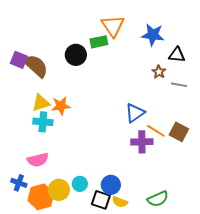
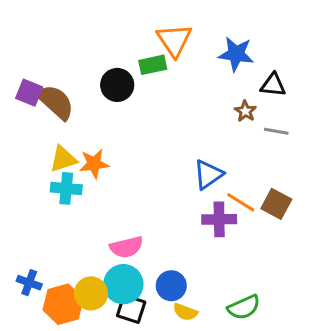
pink semicircle: (38, 160) -> (126, 247), moved
cyan circle: (80, 184) -> (123, 284), size x1.6
black square: (101, 200) -> (131, 309), moved

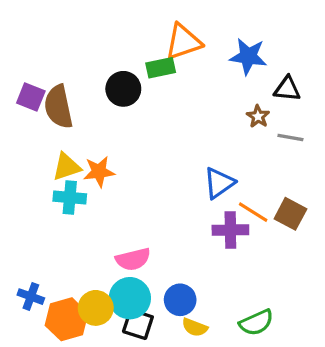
orange triangle: (174, 40) -> (183, 42), turned 45
brown semicircle: (55, 102) -> (58, 107), turned -144

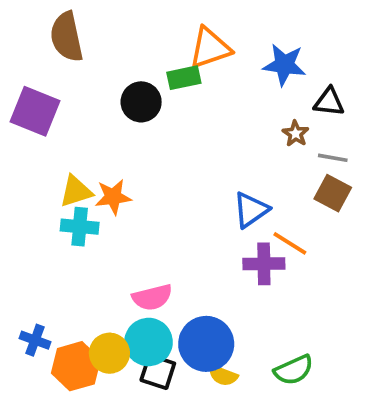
purple square: (31, 97) -> (35, 111), size x1.5
brown semicircle: (58, 107) -> (67, 37), moved
brown square: (290, 214) -> (333, 193), moved
blue circle: (180, 300) -> (206, 344), size x1.5

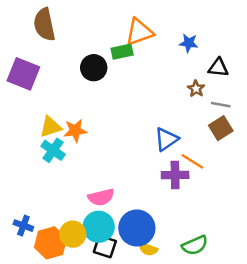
blue star: (284, 65) -> (189, 43), size x0.7
brown square: (333, 193) -> (221, 128), turned 30
cyan cross: (80, 227) -> (53, 150), turned 30

